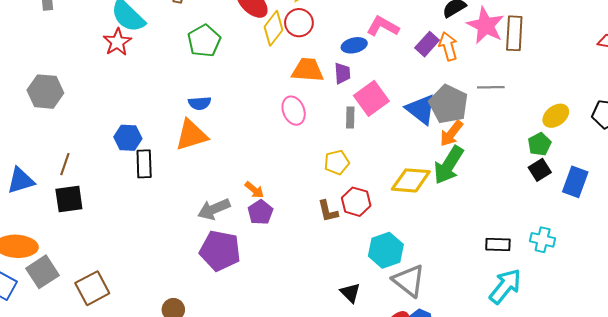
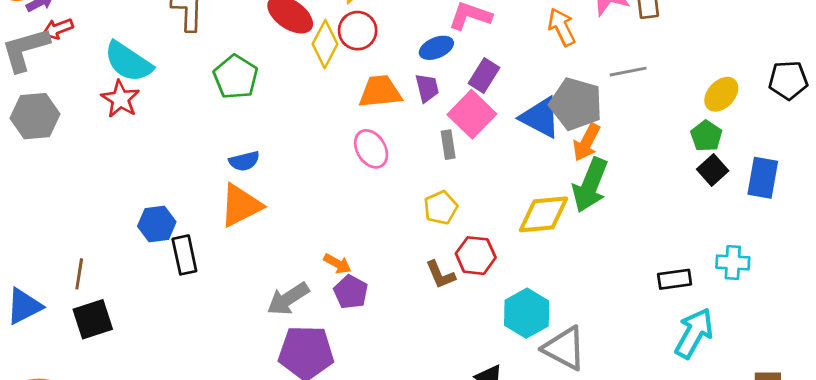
purple rectangle: (427, 44) -> (484, 76), moved
gray hexagon: (45, 92) -> (35, 116), moved

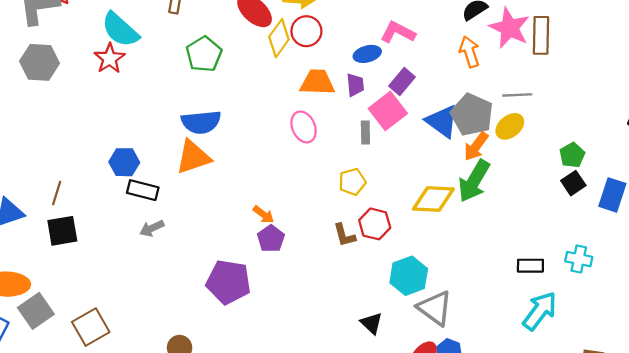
yellow ellipse: (721, 94) -> (510, 126), moved
blue semicircle: (244, 161) -> (201, 122), size x1.6
black rectangle: (184, 255) -> (143, 190), turned -72
gray arrow: (288, 299) -> (152, 228), moved, size x0.7

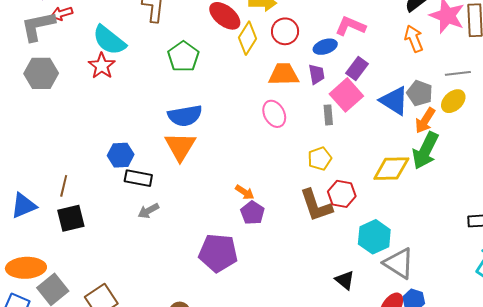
red circle: (306, 31) -> (285, 31), moved
gray pentagon: (472, 115) -> (420, 93), size x0.7
orange triangle: (193, 157) -> (180, 146), turned -36
brown L-shape: (344, 235) -> (316, 205), size x1.6

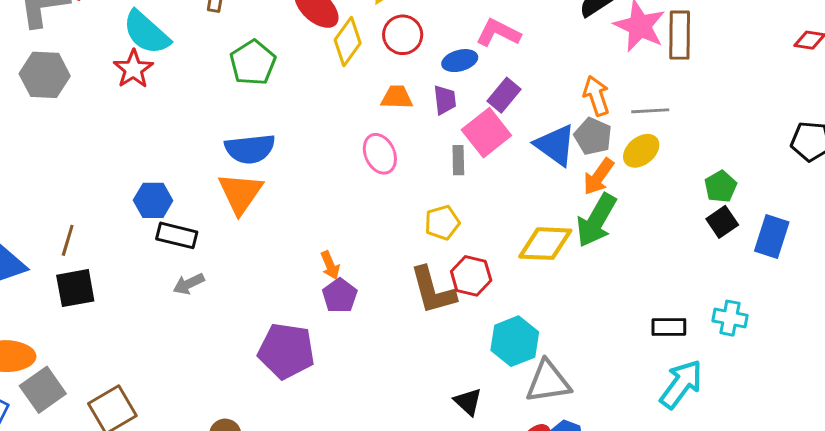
orange arrow: (414, 39) -> (596, 96), moved
orange trapezoid: (284, 74) -> (397, 97), size x0.7
orange arrow: (245, 192) -> (330, 265), turned 30
gray triangle: (399, 263) -> (548, 382), turned -44

